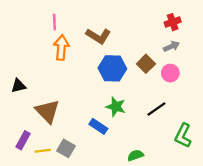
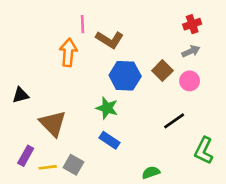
pink line: (54, 22) -> (82, 24), moved
green star: (116, 107) -> (107, 108), moved

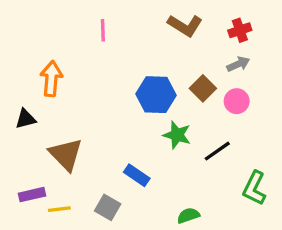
brown L-shape: (110, 40) -> (185, 25), moved
orange arrow: (68, 53) -> (51, 79), moved
green star: (107, 108) -> (177, 135), moved
purple rectangle: (26, 156) -> (32, 195), turned 48
gray square: (73, 165) -> (108, 207), moved

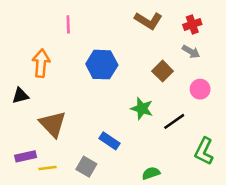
pink line: (103, 30) -> (68, 24), moved
gray arrow: (238, 64) -> (191, 52), turned 54
blue hexagon: (156, 95) -> (102, 65), moved
pink circle: (237, 101) -> (200, 89), moved

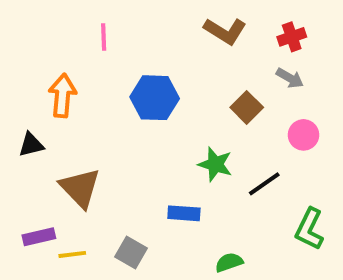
blue rectangle: (110, 141) -> (184, 213), moved, turned -30

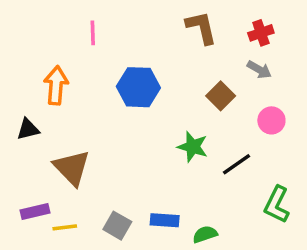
brown L-shape: (225, 31) -> (201, 28), turned -135
blue rectangle: (184, 213) -> (165, 220), moved

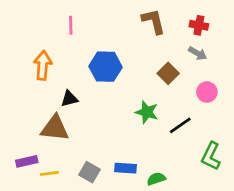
red cross: (261, 33) -> (199, 25), turned 30
black triangle: (28, 129) -> (69, 99), moved
brown triangle: (72, 168) -> (55, 128), turned -40

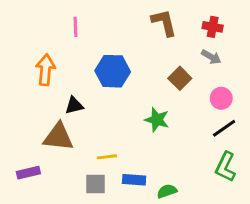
black line: (180, 125) -> (224, 128), moved
gray square: (89, 172) -> (96, 184), turned -30
yellow line: (49, 173) -> (107, 157), moved

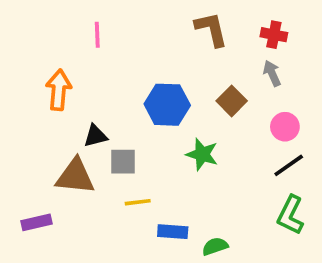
gray arrow: (211, 57) -> (272, 73), turned -144
blue hexagon: (113, 71) -> (167, 105), moved
gray square: (96, 184) -> (123, 162), moved

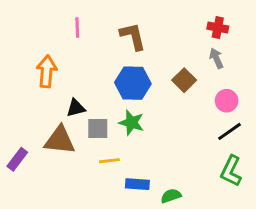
brown L-shape: (211, 29) -> (133, 36), moved
green star: (202, 154) -> (131, 123), moved
purple rectangle: (36, 222) -> (17, 159), moved, turned -40

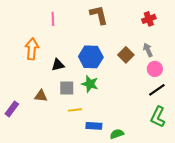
red cross: (218, 28) -> (149, 19), turned -32
brown L-shape: (133, 36) -> (99, 15), moved
gray arrow: (216, 58) -> (148, 50), moved
black triangle: (76, 108) -> (58, 65), moved
brown triangle: (60, 140) -> (41, 96), size x0.6

